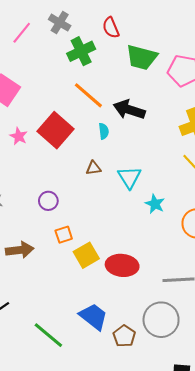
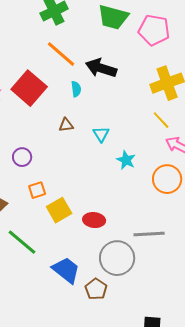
cyan triangle: (129, 177) -> (101, 134), size x0.7
red ellipse: (122, 265) -> (94, 220), size x0.7
gray circle: (161, 320) -> (117, 258), moved
green line: (48, 335) -> (22, 242), moved

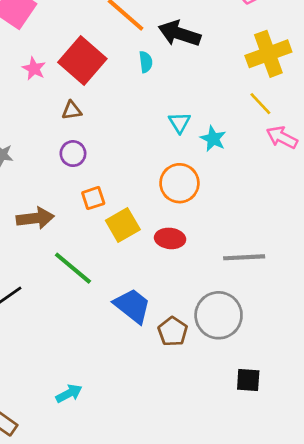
brown triangle: (66, 125) -> (72, 110), moved
cyan star: (126, 160) -> (213, 139), moved
orange circle: (167, 179) -> (179, 183), moved
gray circle: (117, 258) -> (219, 315), moved

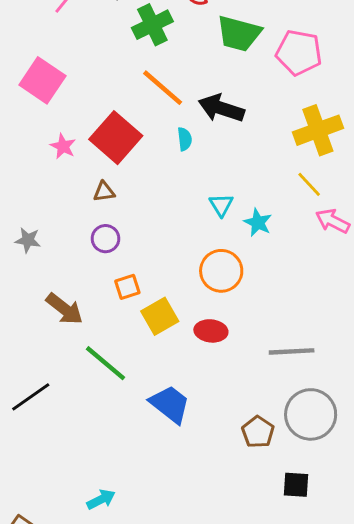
brown arrow: (35, 218) -> (64, 309), turned 45
gray circle: (219, 315) -> (311, 414), moved
brown pentagon: (173, 331) -> (258, 432), moved

